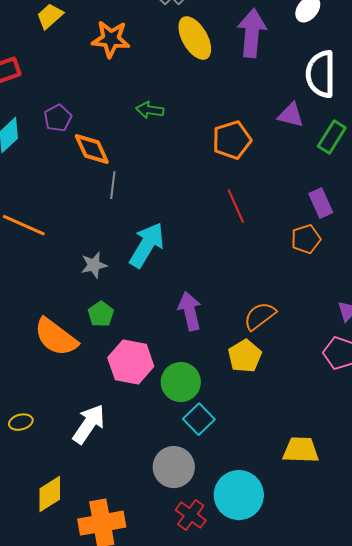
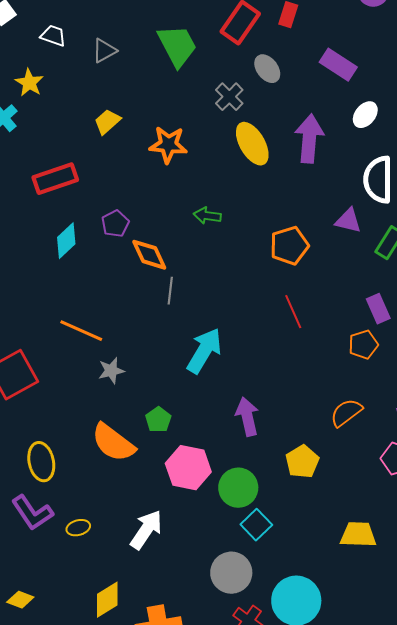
gray star: (94, 265) -> (111, 371), moved
orange semicircle: (260, 316) -> (346, 413), moved
yellow trapezoid: (301, 450) -> (358, 535), moved

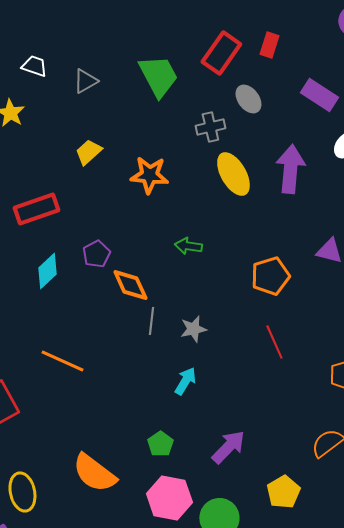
gray cross: (229, 97) -> (210, 127), turned 32
cyan arrow: (204, 351) -> (185, 381), size x0.6
gray star: (111, 371) -> (193, 329), moved
purple arrow: (247, 417) -> (228, 447), turned 57
green pentagon: (158, 420) -> (160, 444), moved

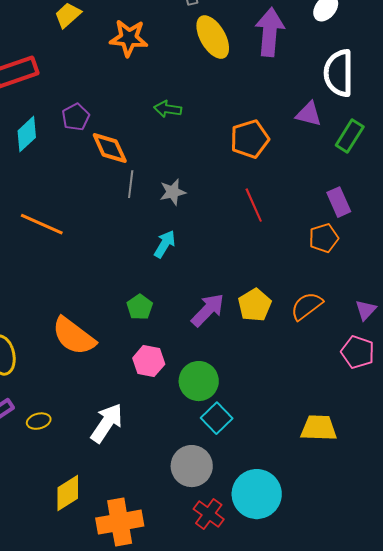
yellow pentagon: (283, 492) -> (255, 305), moved
pink hexagon: (169, 498) -> (149, 361), size x0.7

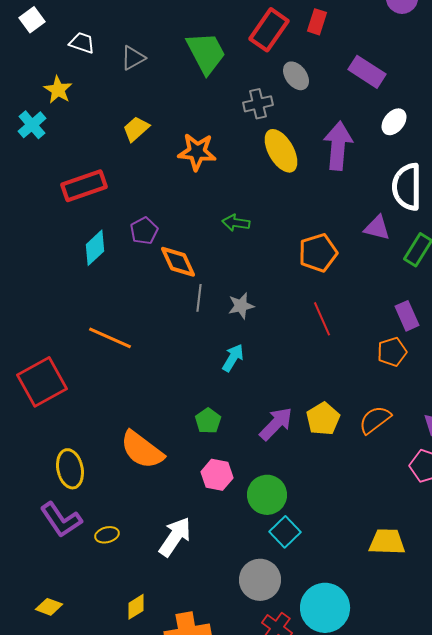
yellow diamond: (68, 493) -> (136, 607), size x0.7

